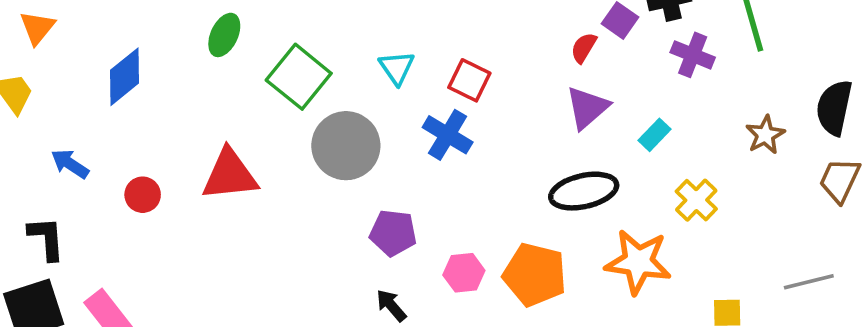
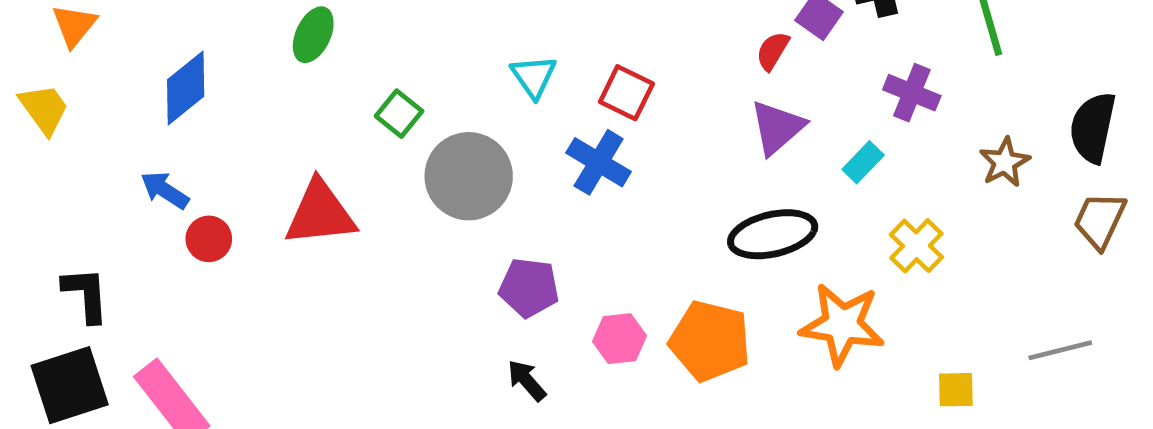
purple cross: (693, 55) -> (912, 93), moved
green square: (299, 77) -> (399, 114), moved, size x0.6
blue arrow: (70, 164) -> (165, 190), moved

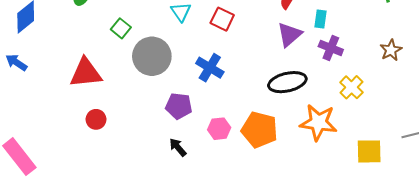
purple cross: (912, 93) -> (331, 48), moved
blue cross: (599, 162) -> (210, 68), moved
cyan rectangle: (863, 162) -> (320, 19), moved, turned -36
red circle: (209, 239) -> (96, 119), moved
yellow square: (956, 390) -> (369, 151), size x1.5

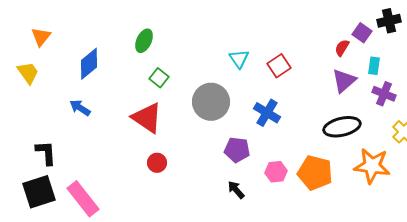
red square: (222, 19) -> (279, 66), turned 30
green square: (121, 28) -> (159, 78), moved
red triangle: (86, 73) -> (147, 118), turned 40

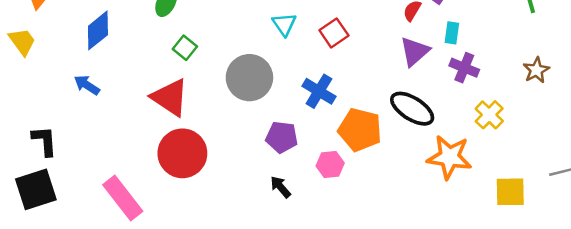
black ellipse: (342, 127) -> (412, 109), turned 45
red circle: (157, 163) -> (182, 153), size x2.0
orange pentagon: (315, 173) -> (360, 130), moved
pink rectangle: (83, 199) -> (123, 198), moved

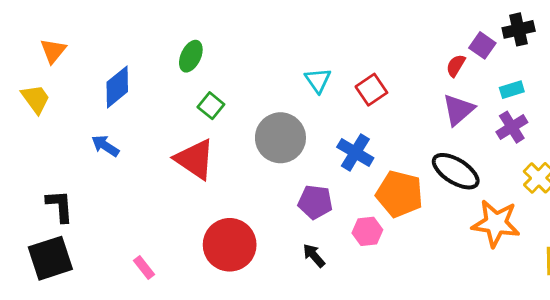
cyan rectangle: (452, 33) -> (512, 90), moved, turned 65
purple cross: (464, 68) -> (512, 127), turned 36
red circle: (182, 153) -> (230, 245), moved
pink rectangle: (123, 198) -> (144, 268), size x0.5

